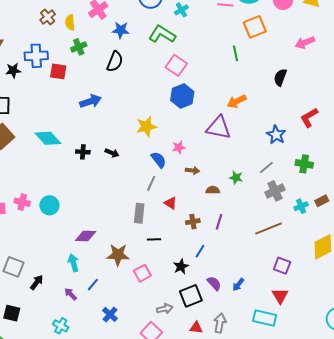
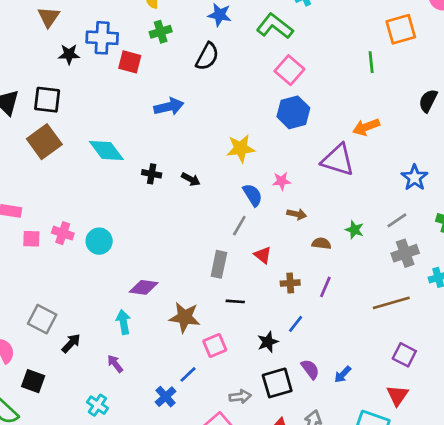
blue line: (93, 285) -> (188, 374), moved

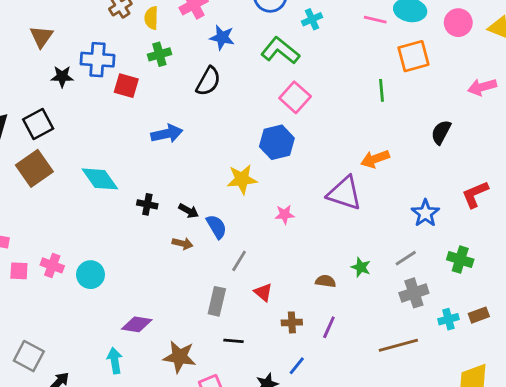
black square: (47, 100) -> (38, 124), turned -36
blue hexagon: (293, 112) -> (277, 142), moved
blue semicircle: (253, 195) -> (216, 227), moved
brown arrow: (297, 214) -> (183, 244), moved

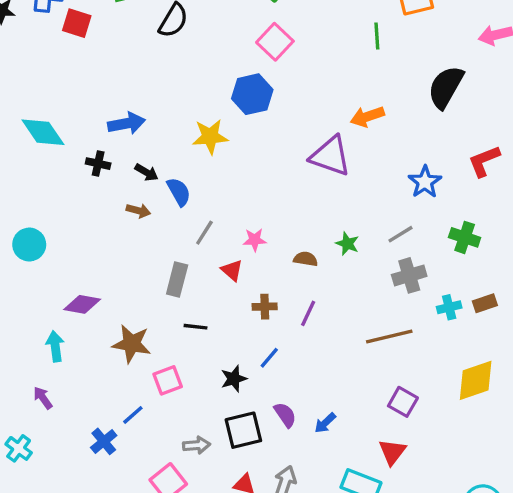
black semicircle: (441, 132) -> (446, 87), size x1.5
blue arrow: (167, 134) -> (127, 123), moved
pink star: (285, 214) -> (255, 240), moved

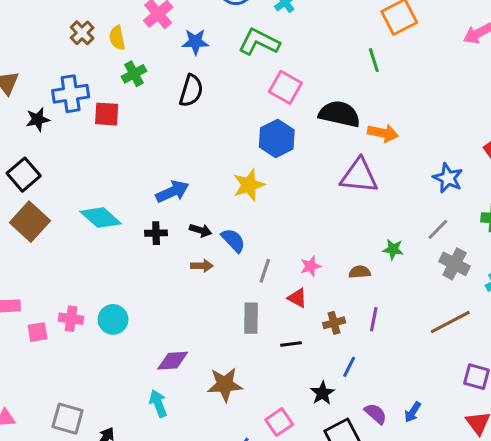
black semicircle: (446, 87) -> (339, 114), moved, turned 87
orange arrow: (367, 117) -> (383, 133), turned -136
gray cross: (409, 275) -> (455, 264), turned -32
black line: (195, 327) -> (291, 344), moved
pink square: (168, 380) -> (279, 422), moved

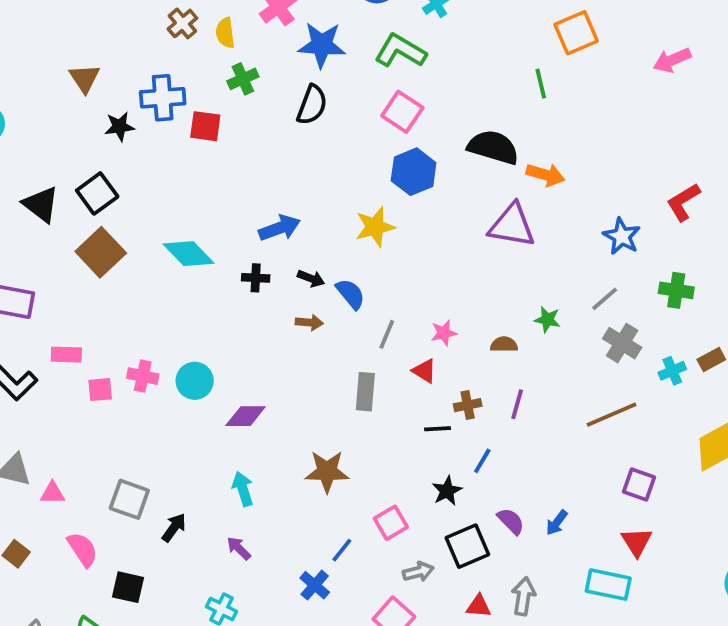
blue star: (195, 42) -> (322, 45), size x1.4
pink square: (285, 87) -> (402, 112), moved
black line: (291, 344) -> (437, 429), moved
purple diamond: (173, 361) -> (246, 416), moved

